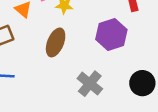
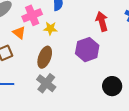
gray cross: (90, 84) -> (46, 83), moved

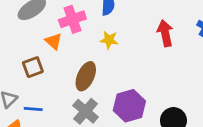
yellow star: (50, 28) -> (109, 40), moved
purple hexagon: (87, 50) -> (129, 106), moved

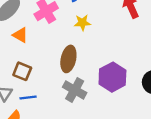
orange triangle: (54, 41) -> (20, 35), moved
brown square: (33, 67) -> (22, 71), moved, turned -36

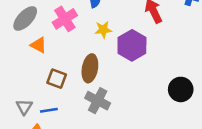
brown square: (22, 71) -> (57, 79), moved
purple hexagon: (112, 77) -> (132, 45), moved

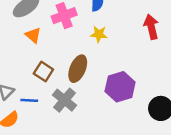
purple hexagon: (132, 45) -> (120, 87), moved
gray cross: (98, 101) -> (65, 100), moved

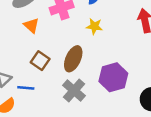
gray cross: (65, 100) -> (74, 90), moved

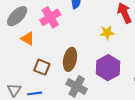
yellow star: (94, 26) -> (107, 33), moved

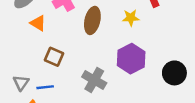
brown ellipse: (70, 59) -> (92, 20), moved

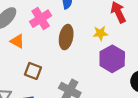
purple hexagon: (131, 59) -> (112, 59), moved

